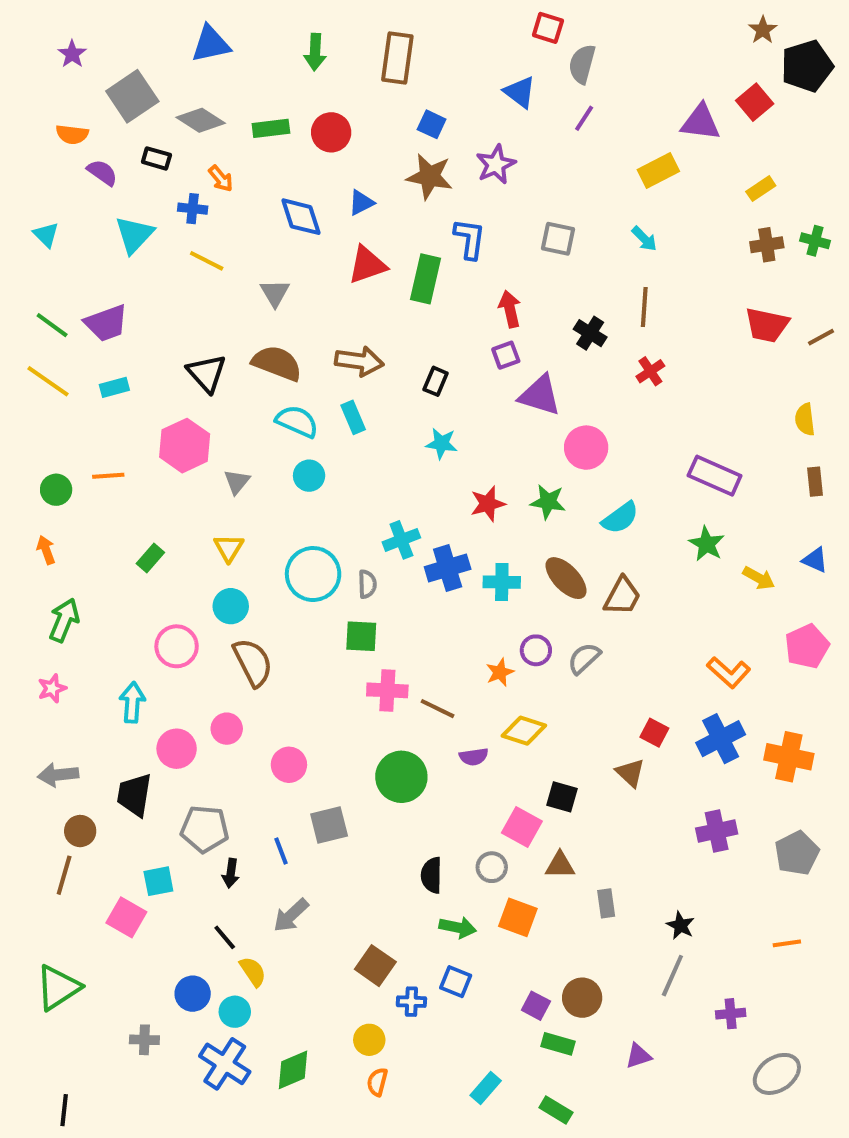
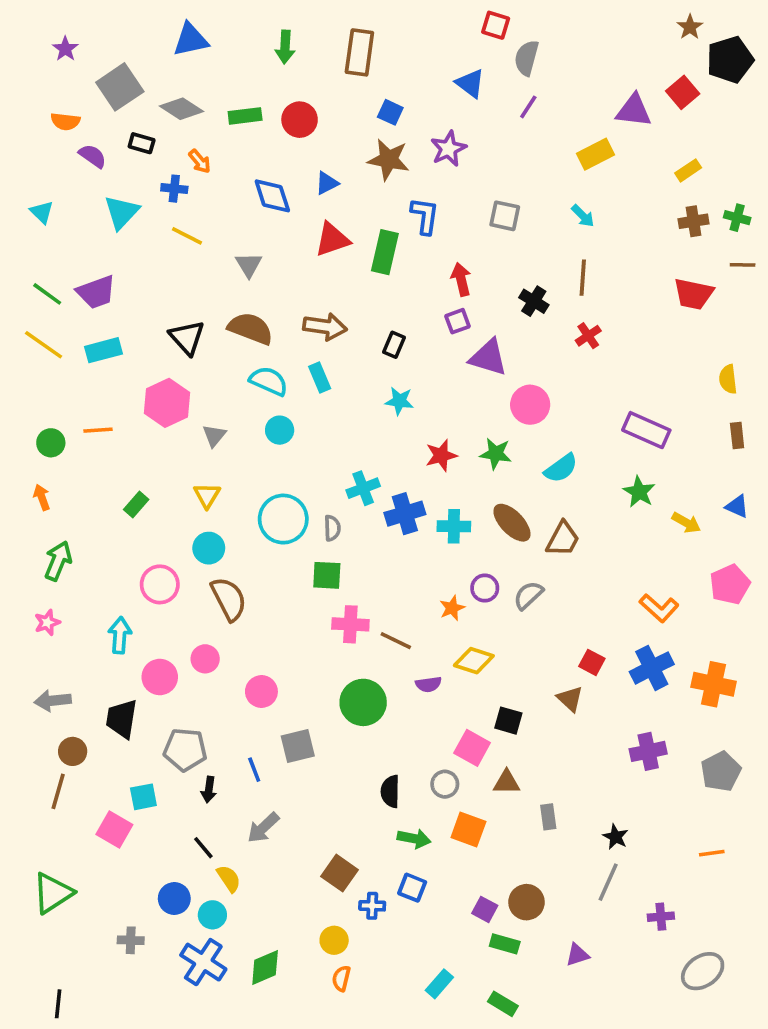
brown line: (821, 337) -> (743, 265), moved, turned 30
cyan rectangle: (114, 387) -> (103, 350), size x1.4

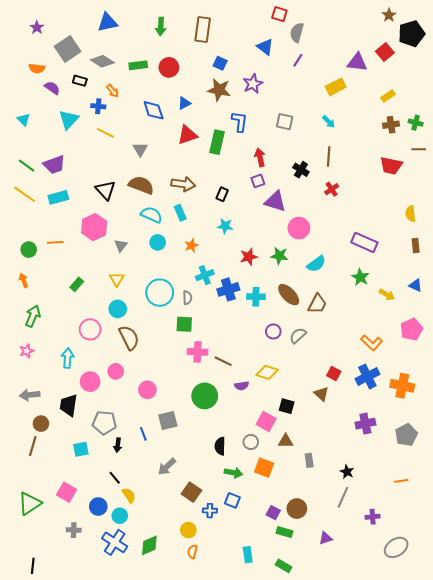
orange star: (452, 608) -> (191, 245), moved
gray arrow: (263, 828) -> (167, 467), moved
pink square: (114, 830) -> (67, 492), moved
cyan rectangle: (439, 984) -> (248, 555), turned -49

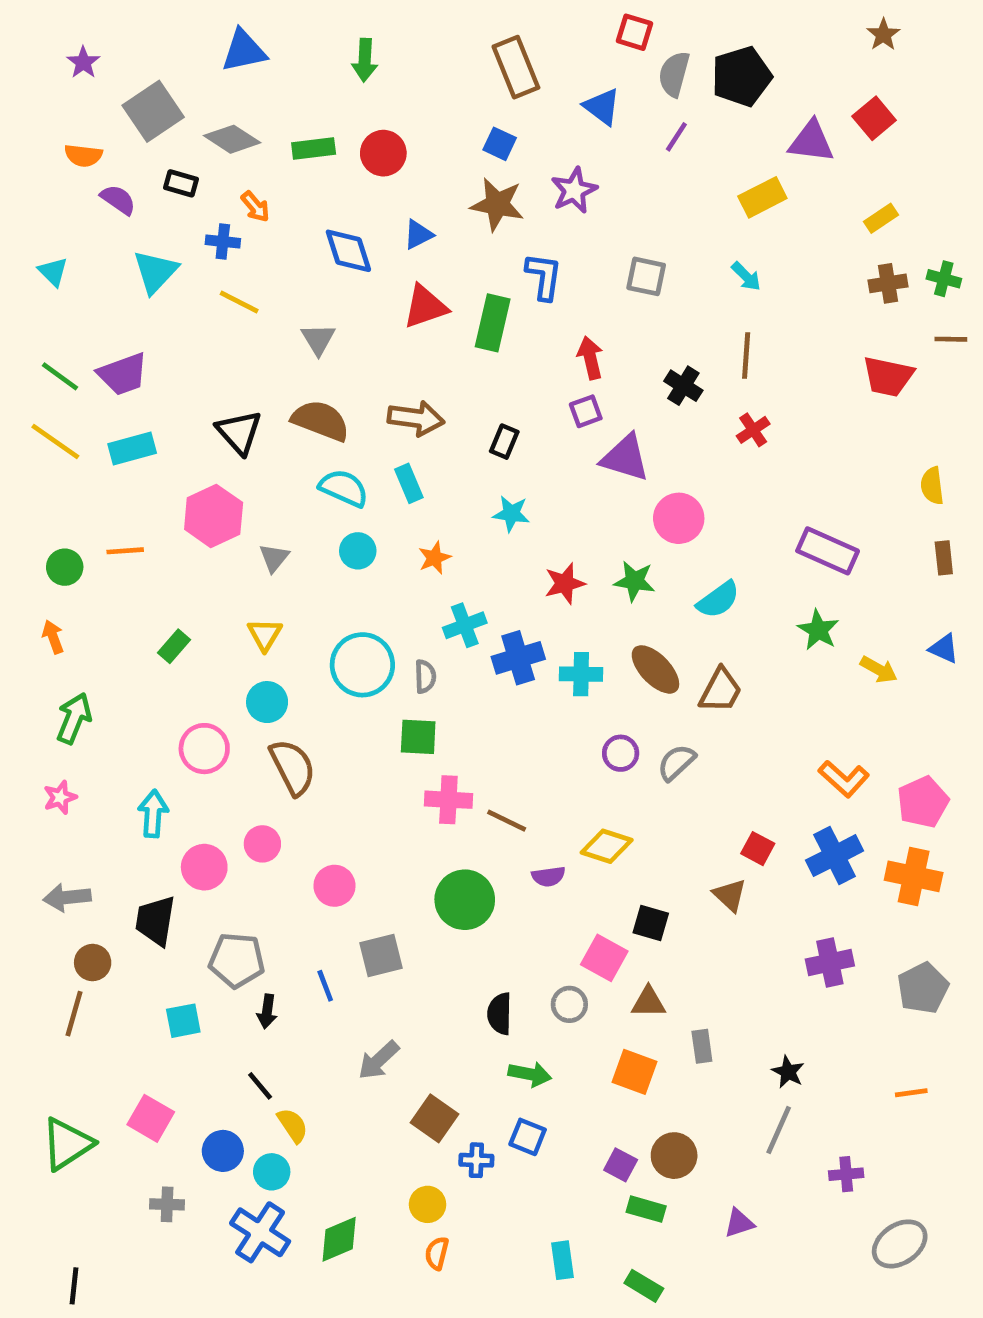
brown rectangle: (203, 29) -> (516, 67), moved, turned -30
black pentagon: (411, 34) -> (742, 76), moved
pink pentagon: (411, 329) -> (923, 802), moved
orange square: (264, 468) -> (635, 1072), moved

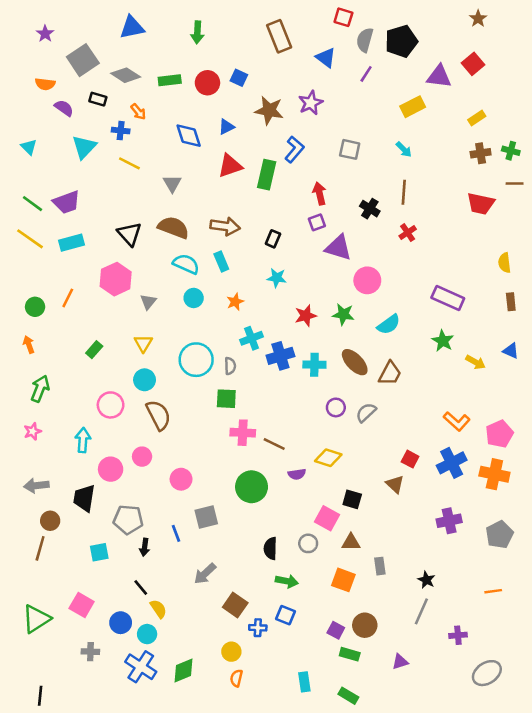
blue square: (500, 144) -> (239, 78), moved
blue L-shape: (544, 276) -> (294, 149), turned 32
orange line: (125, 551) -> (68, 298), turned -60

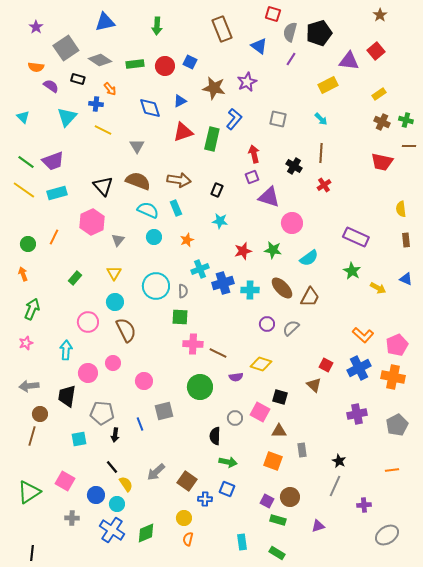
brown cross: (481, 153) -> (382, 122), turned 35
gray circle: (308, 543) -> (235, 418), moved
gray arrow: (205, 574) -> (156, 472), moved

